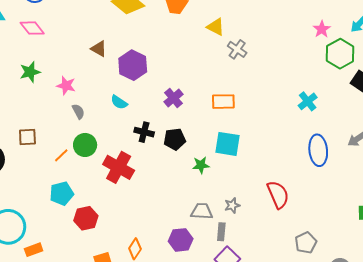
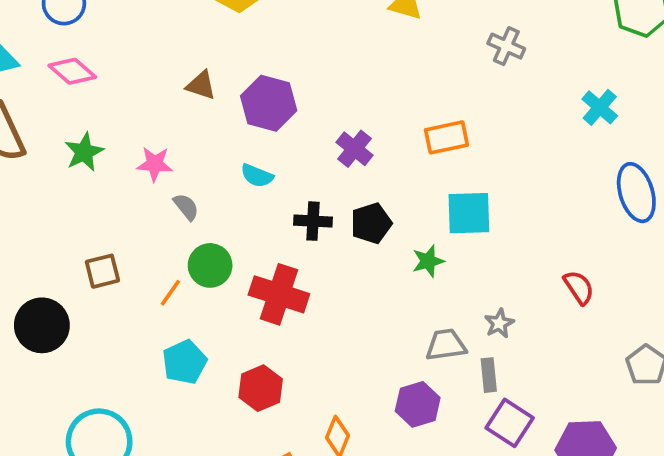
gray cross: (237, 49) -> (506, 46), moved
red semicircle: (278, 195) -> (579, 287), size x0.7
red hexagon: (86, 218) -> (261, 388), moved

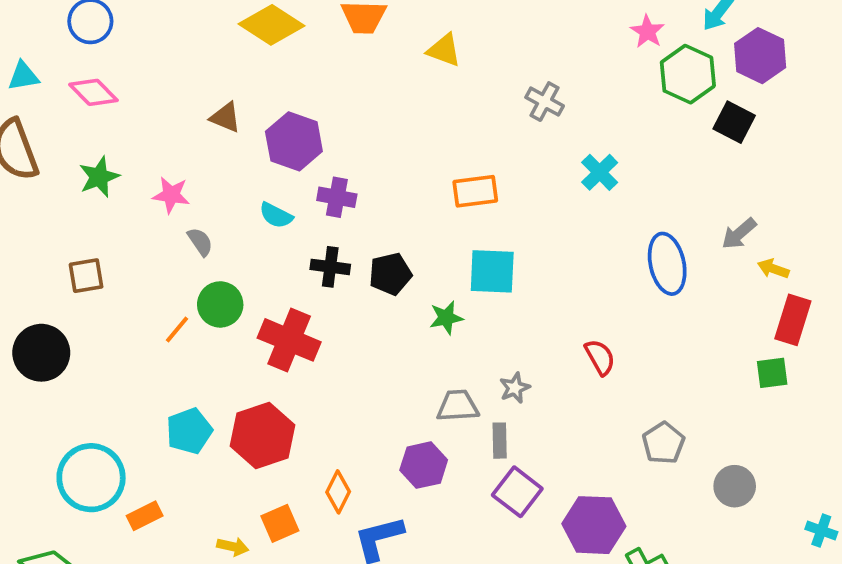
cyan cross: (600, 107) -> (600, 172), moved
purple cross: (355, 149) -> (337, 197), moved, turned -33
brown square: (102, 271) -> (86, 276), moved
cyan pentagon: (185, 362) -> (189, 431), moved
red hexagon: (261, 388) -> (263, 436), size x1.4

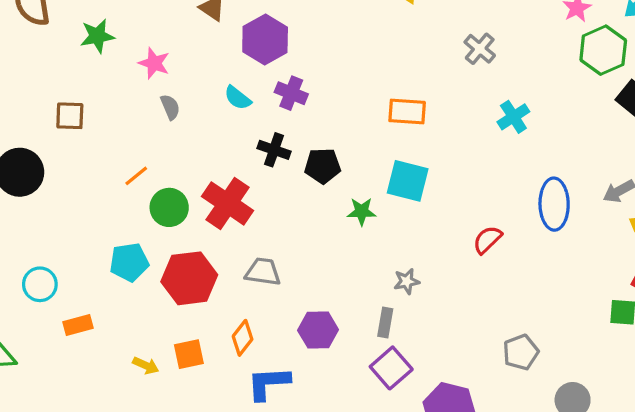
green circle: (220, 304) -> (169, 207), moved
red semicircle: (600, 357) -> (487, 240), moved, turned -116
gray trapezoid: (458, 406) -> (263, 272), moved
cyan circle: (91, 478) -> (40, 284), size x0.6

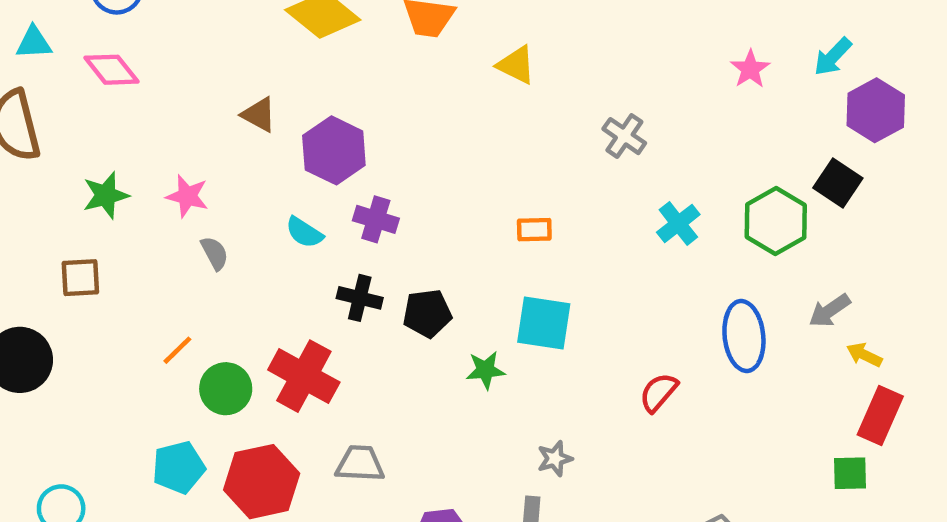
green star: (97, 36) -> (106, 195), moved
green hexagon: (603, 50) -> (776, 221), moved
orange rectangle: (407, 111) -> (534, 230), size x0.7

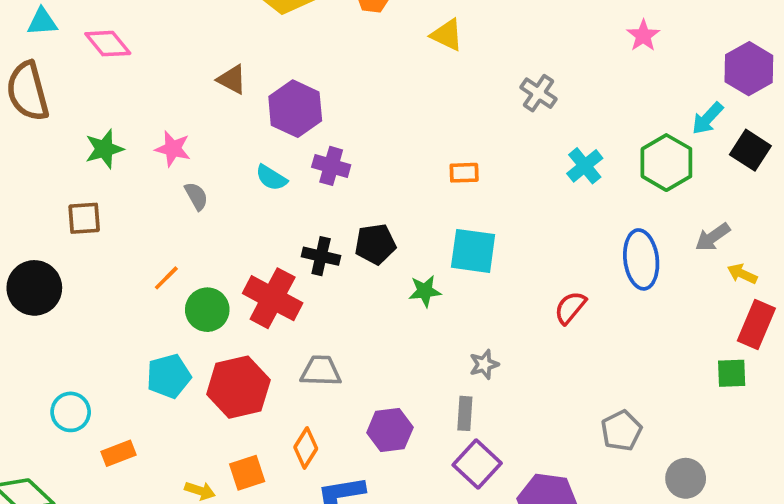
cyan arrow: (833, 57) -> (708, 118), moved
black square: (838, 183) -> (750, 150), moved
black cross: (360, 298) -> (321, 256), moved

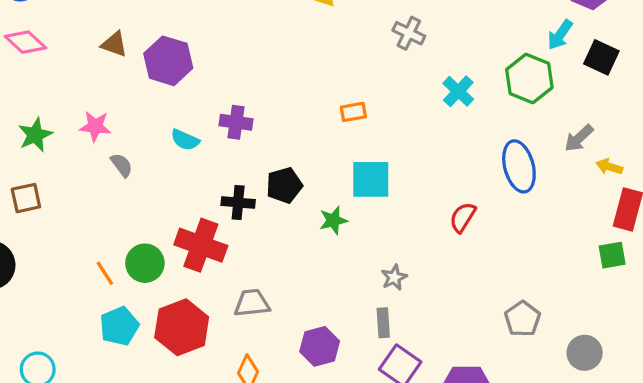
brown triangle: (232, 79) -> (114, 44), moved
purple hexagon: (295, 109) -> (168, 61), moved
orange line: (166, 278) -> (105, 273), moved, turned -70

